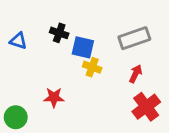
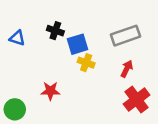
blue square: (83, 47) -> (77, 44), turned -30

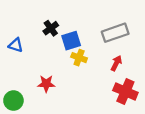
black cross: (55, 31) -> (51, 28), turned 35
blue triangle: (17, 38) -> (16, 45), moved
red cross: (137, 100) -> (125, 91), turned -30

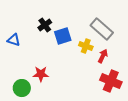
gray rectangle: (115, 33) -> (102, 29), turned 60
yellow cross: (79, 58) -> (86, 46), moved
green circle: (13, 101) -> (22, 88), moved

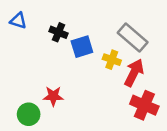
black cross: (45, 25) -> (59, 32), turned -32
blue triangle: (14, 40) -> (18, 21), moved
red arrow: (103, 56) -> (134, 73), size x1.5

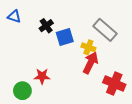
black cross: (59, 32) -> (46, 26), turned 32
red arrow: (134, 73) -> (91, 63), moved

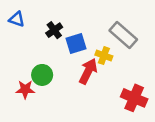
red arrow: (91, 63) -> (88, 71), moved
red star: (42, 76) -> (25, 89), moved
green circle: (22, 91) -> (42, 75), moved

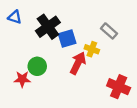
black cross: (54, 30) -> (48, 27), size x1.6
gray rectangle: (123, 35) -> (109, 31), size x0.7

